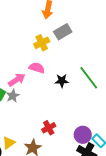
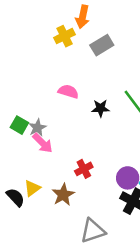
yellow cross: (42, 43) -> (64, 36), moved
pink arrow: (17, 80) -> (43, 143), moved, turned 78

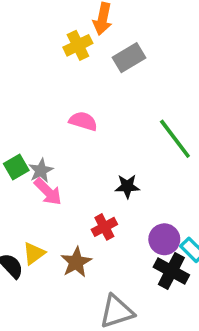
black star: (101, 108) -> (127, 186), moved
green square: (19, 125) -> (16, 167), turned 30

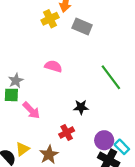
gray rectangle: (129, 58) -> (82, 26), turned 54
green square: (16, 167) -> (11, 95), turned 32
gray star: (41, 170) -> (16, 81), moved

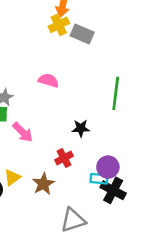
yellow cross: (50, 19) -> (59, 25), moved
green line: (111, 77) -> (116, 93), turned 44
cyan rectangle: (122, 147) -> (99, 179), moved, turned -40

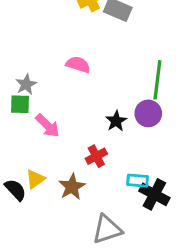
black star: (81, 128) -> (116, 121), turned -30
purple circle: (108, 167) -> (148, 113), moved

